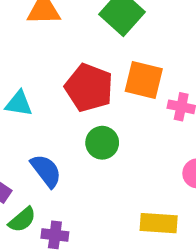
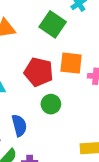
blue semicircle: (46, 171) -> (19, 125), turned 30

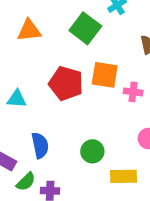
green circle: (51, 104) -> (92, 151), moved

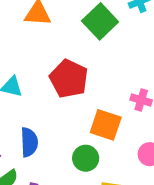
orange square: (105, 75) -> (106, 125), moved

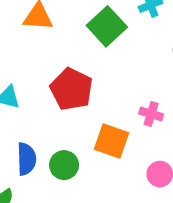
green circle: (86, 158) -> (64, 165), moved

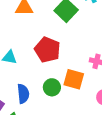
green circle: (64, 165) -> (52, 87), moved

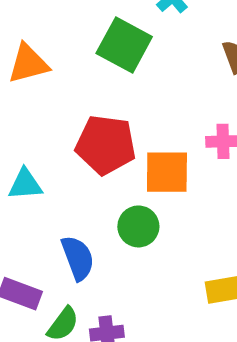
orange square: (74, 79) -> (167, 172), moved

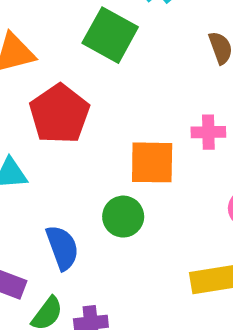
red pentagon: (106, 145) -> (59, 114), moved, turned 30

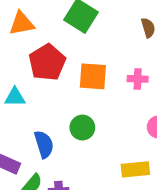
orange square: (152, 162) -> (93, 76), moved

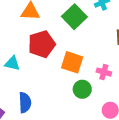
green circle: (82, 128) -> (82, 89), moved

